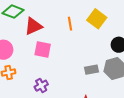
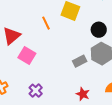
pink square: (43, 49) -> (27, 56), turned 36

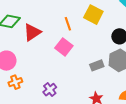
pink square: (27, 56) -> (64, 47), moved

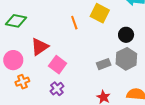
red triangle: (32, 32) -> (40, 47), moved
pink square: (64, 47) -> (58, 65), moved

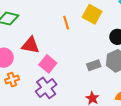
red triangle: (40, 47) -> (30, 45), turned 42
purple cross: (57, 89) -> (46, 88), size x1.5

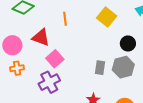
orange line: (66, 23) -> (65, 19), moved
gray rectangle: (94, 65) -> (100, 68), turned -72

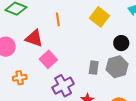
orange cross: (17, 68) -> (20, 78), moved
purple cross: (49, 82) -> (63, 86), moved

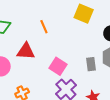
pink square: (48, 59) -> (58, 66), moved

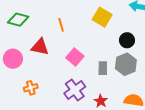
pink square: (58, 66) -> (75, 57), moved

